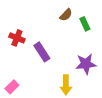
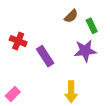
purple star: (86, 64) -> (85, 51), moved

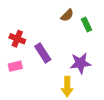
purple star: (85, 51) -> (80, 63), moved
pink rectangle: (13, 94) -> (15, 66), moved, turned 32

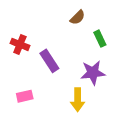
green rectangle: (87, 24) -> (100, 39), moved
pink rectangle: (15, 66) -> (25, 96), moved

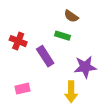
brown semicircle: (78, 17) -> (71, 16), turned 80
green rectangle: (100, 39) -> (62, 36), moved, turned -48

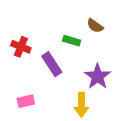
brown semicircle: (71, 16) -> (95, 26), moved
purple star: (85, 67) -> (98, 76), turned -30

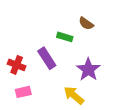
red cross: (21, 47) -> (17, 65), moved
yellow arrow: (81, 105) -> (74, 95), turned 130

